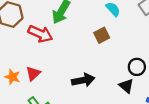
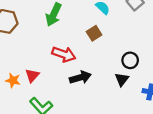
red arrow: (40, 34) -> (64, 54), moved
black triangle: (126, 86) -> (122, 79), turned 32

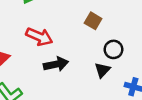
brown square: (94, 33) -> (93, 21), moved, turned -32

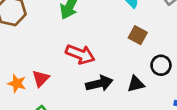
black triangle: (102, 70) -> (136, 84), moved, turned 35

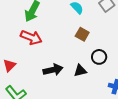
red arrow: (80, 54) -> (31, 37), moved

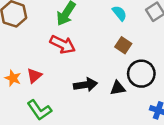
black circle: (99, 57) -> (141, 74), size x1.5

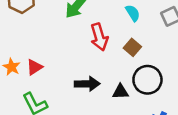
red arrow: (63, 44) -> (99, 37), moved, turned 40

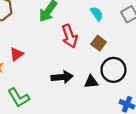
red triangle: (34, 67) -> (17, 54), moved

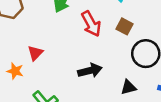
black triangle: (91, 82) -> (128, 87), moved

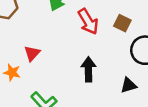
black arrow: (90, 71) -> (89, 69), turned -75

